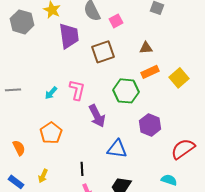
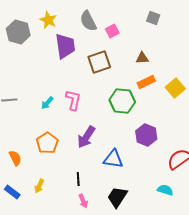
purple arrow: (97, 116) -> (86, 137), moved, turned 60

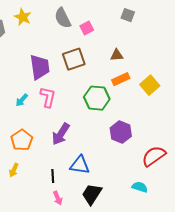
purple trapezoid: (65, 46) -> (40, 67), moved
blue triangle: (113, 159) -> (80, 165), moved
yellow arrow: (39, 186) -> (14, 170), moved

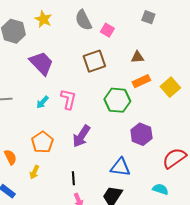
pink square: (87, 28) -> (107, 30), turned -32
purple trapezoid: (40, 67) -> (41, 63), moved, turned -36
blue triangle: (80, 165) -> (120, 167), moved

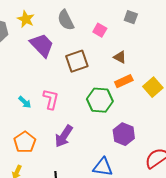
pink square: (107, 30) -> (100, 30), moved
brown triangle: (137, 57) -> (120, 57), turned 32
purple trapezoid: (41, 63) -> (42, 45), moved
cyan arrow: (42, 102) -> (25, 102), turned -88

